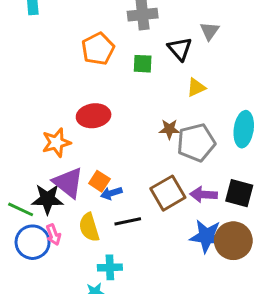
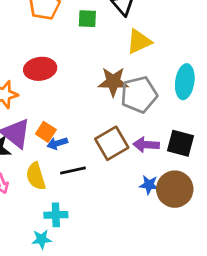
yellow triangle: (196, 87) -> (139, 42), size x1.4
brown star: (169, 129) -> (113, 82), size x1.5
blue star: (207, 236) -> (149, 185), size x0.6

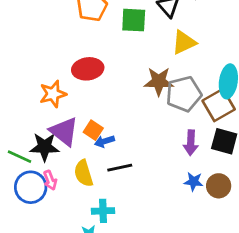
green square: (87, 19) -> (134, 20), size x1.4
brown square: (112, 143) -> (219, 105), moved
purple arrow: (146, 145) -> (191, 143), turned -90
brown circle: (175, 189) -> (219, 186), size x0.7

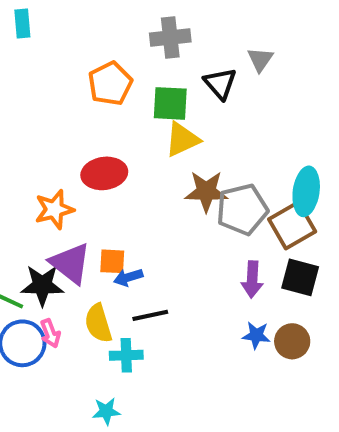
yellow triangle: (184, 42) -> (182, 139), moved
orange square: (93, 130) -> (112, 261), turned -30
cyan cross: (103, 211) -> (126, 355), moved

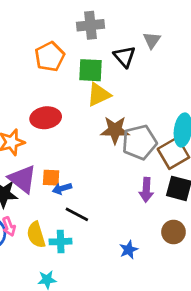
black line: (150, 315) -> (77, 214), turned 40
yellow semicircle: (98, 323) -> (36, 235), moved
blue star: (256, 335) -> (129, 250), moved, turned -30

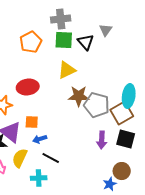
green square: (91, 70) -> (64, 40), moved
gray pentagon: (139, 142) -> (97, 105), turned 30
orange square: (51, 178) -> (32, 122), moved
yellow semicircle: (36, 235) -> (20, 158), moved, turned 42
blue star: (129, 250) -> (110, 184), moved

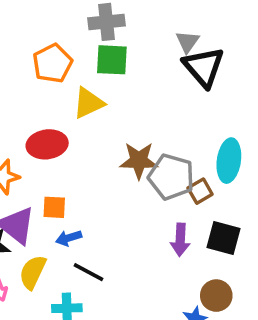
black triangle: (86, 42) -> (204, 67), moved, size x1.4
yellow triangle: (67, 70) -> (88, 103), moved
brown square: (122, 113) -> (200, 191), moved, size x0.6

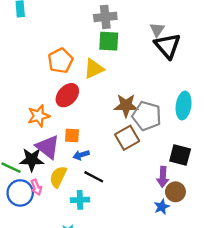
orange pentagon: (52, 63) -> (60, 61), moved
red ellipse: (47, 144) -> (67, 95), turned -40
brown square: (200, 191) -> (127, 138), moved, size x1.5
purple arrow: (180, 240) -> (163, 177), moved

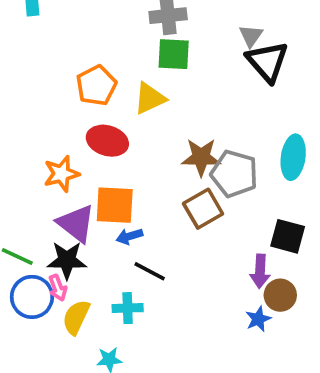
red ellipse: (67, 95) -> (107, 141), turned 65
orange square: (72, 135) -> (115, 205), size x1.6
black star: (32, 160) -> (67, 260), moved
yellow semicircle: (58, 177) -> (76, 317), moved

